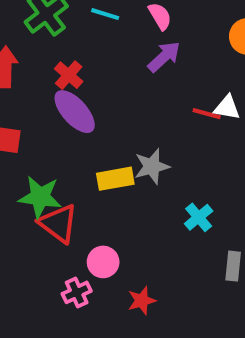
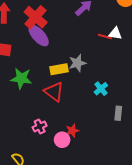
red cross: (69, 75) -> (36, 17), size x1.6
red triangle: (58, 223) -> (54, 92), moved
pink circle: (103, 262) -> (62, 140), moved

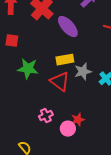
purple ellipse: (39, 36) -> (68, 27), moved
gray star: (77, 63) -> (83, 72), moved

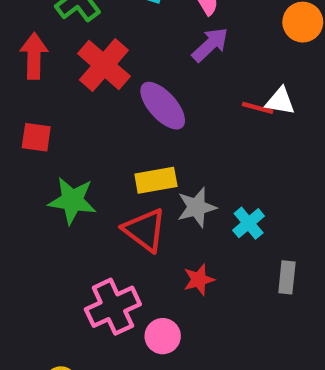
pink cross: (46, 116) -> (113, 307), size x1.6
red star: (78, 120) -> (199, 280), moved

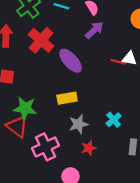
gray star: (197, 207) -> (78, 124), moved
red triangle: (145, 230) -> (17, 126), moved
pink cross: (113, 307) -> (46, 147), moved

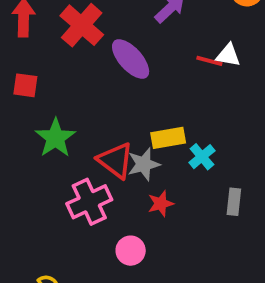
yellow rectangle: (67, 98) -> (168, 138), moved
green star: (25, 108) -> (55, 138), turned 30
red triangle: (17, 126) -> (116, 160), moved

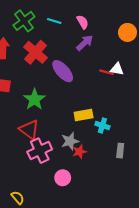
green star: (55, 138) -> (34, 99), moved
cyan cross: (202, 157) -> (102, 125), turned -32
red triangle: (116, 160) -> (29, 130), moved
gray star: (144, 164) -> (70, 141), moved

